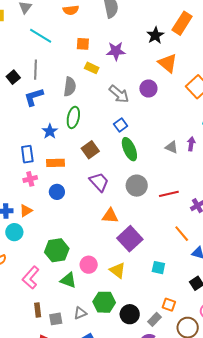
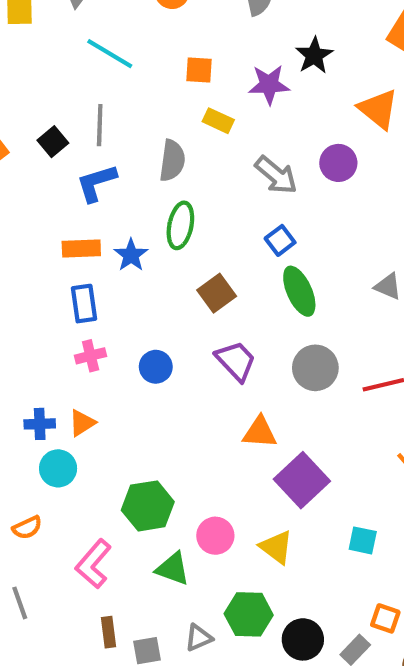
black star: (155, 35) -> (314, 55), moved
orange rectangle: (56, 163) -> (81, 249), moved
blue circle: (57, 192) -> (156, 367), moved

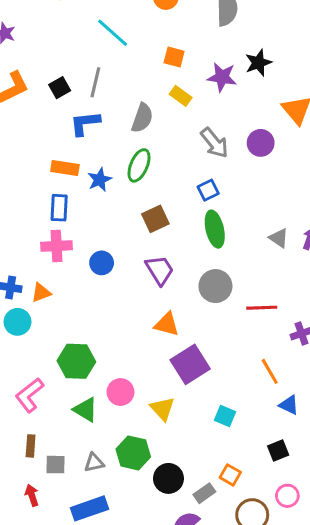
pink cross: (91, 356) -> (57, 246), size x1.4

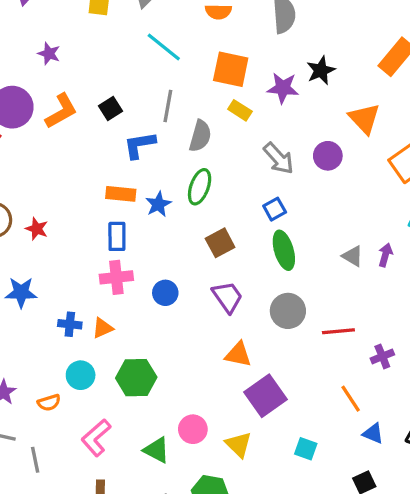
orange square: (174, 57) -> (231, 69), size x1.6
gray line: (95, 82) -> (168, 106), moved
cyan circle: (17, 322) -> (81, 375), moved
green hexagon: (76, 361) -> (136, 378), moved

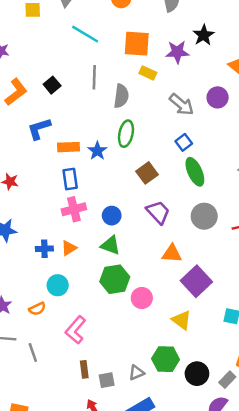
blue L-shape: (139, 145) -> (39, 129), moved
green hexagon: (136, 378) -> (115, 279), moved
pink circle: (193, 429) -> (142, 298), moved
green triangle: (157, 450) -> (111, 245), moved

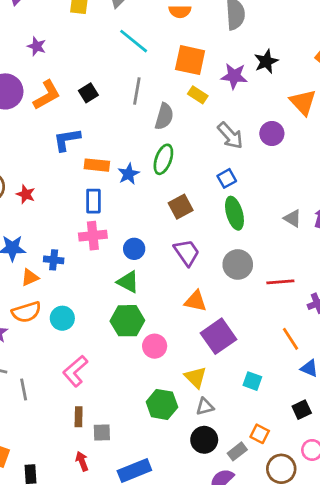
orange triangle: (69, 248) -> (30, 277), moved
blue cross: (44, 249) -> (54, 260), moved
orange semicircle: (37, 309) -> (26, 312), moved, size x1.5
green hexagon: (166, 359) -> (162, 404), moved
gray triangle: (136, 373) -> (205, 407), moved

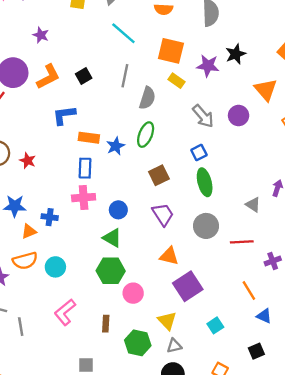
gray triangle: (293, 218) -> (253, 205), moved
cyan square: (252, 381) -> (215, 325), turned 35
brown rectangle: (79, 417) -> (106, 324), moved

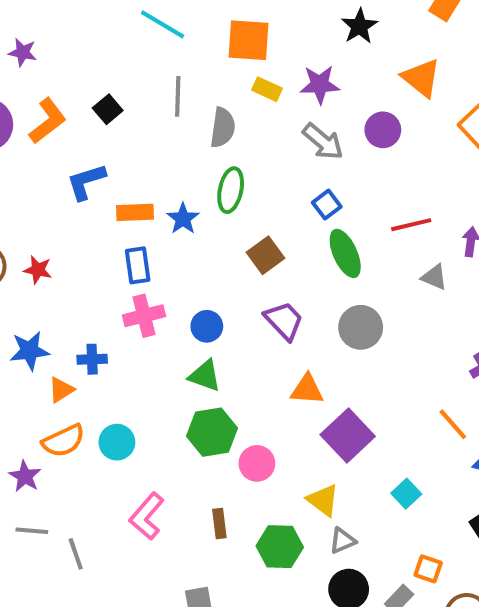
purple star: (208, 66) -> (320, 85), moved
red line: (242, 242) -> (411, 225), moved

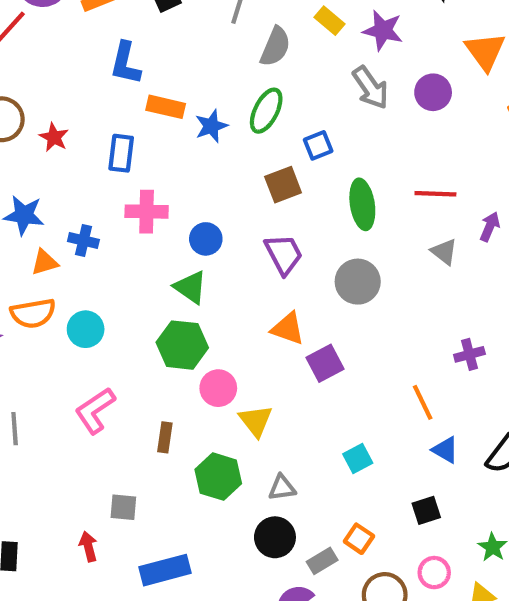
blue L-shape: (86, 182) -> (126, 63), turned -75
blue square: (327, 205) -> (318, 145), moved
blue rectangle: (138, 265) -> (121, 153), moved
purple square: (348, 436) -> (325, 363), moved, size x0.7
yellow triangle: (323, 500) -> (256, 421), moved

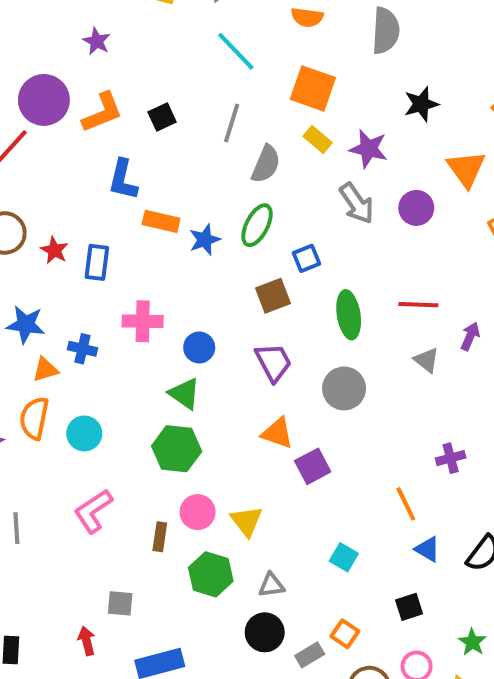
blue rectangle: (121, 153) -> (97, 262), moved
orange semicircle: (33, 313) -> (34, 418), turned 111
pink circle: (218, 388) -> (198, 512), moved
cyan square: (358, 459) -> (344, 557), turned -32

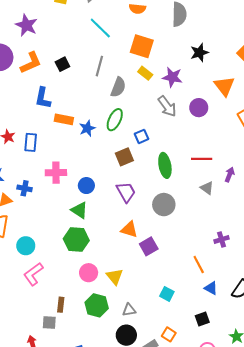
purple star: (97, 41) -> (26, 25), size x1.5
cyan circle: (84, 433) -> (26, 246), moved
brown rectangle: (160, 537) -> (61, 305), moved

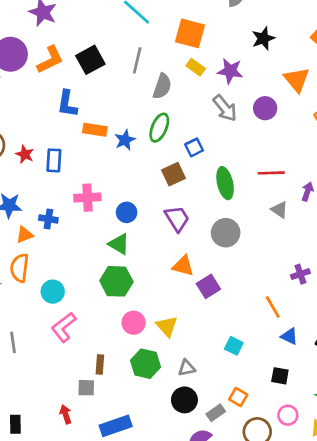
black square: (62, 64) -> (90, 60), size x1.5
black square: (202, 319) -> (280, 376), turned 32

